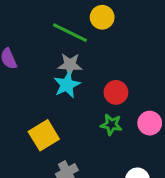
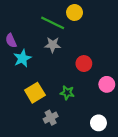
cyan star: (67, 85) -> (22, 58), moved
green star: (111, 125) -> (67, 93), moved

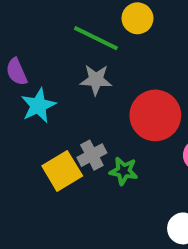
red circle: (84, 64) -> (155, 115), size x1.6
gray cross: (51, 118) -> (92, 155), moved

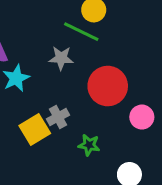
green line: (96, 38) -> (81, 32), moved
green star: (124, 171) -> (89, 145), moved

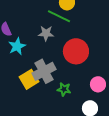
gray cross: (58, 117) -> (44, 71), size x1.6
pink circle: (142, 117) -> (98, 84), moved

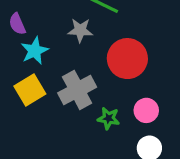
yellow square: (29, 79) -> (30, 90), moved
pink circle: (98, 84) -> (146, 110), moved

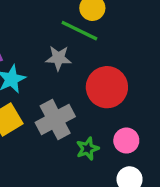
green star: (109, 118) -> (88, 149), turned -30

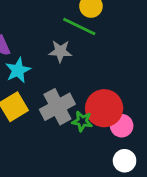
red circle: (107, 87) -> (104, 108), moved
green star: (88, 149) -> (82, 121), moved, turned 30

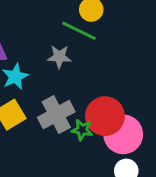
pink circle: (122, 126) -> (123, 134), size x1.6

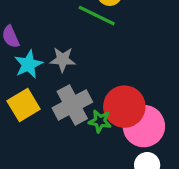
gray star: (59, 57) -> (63, 59), moved

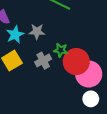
gray cross: (72, 105) -> (43, 61), size x0.7
green star: (100, 121) -> (61, 50), moved

